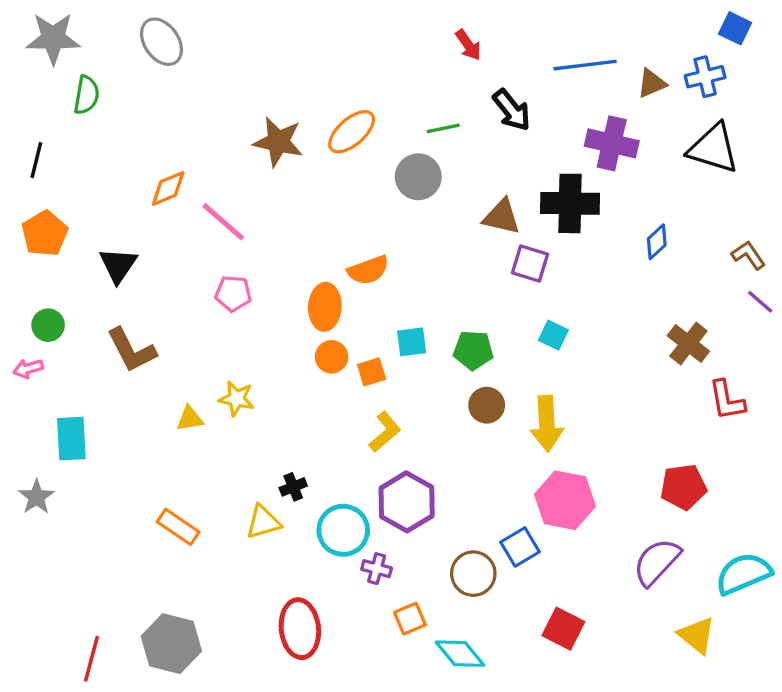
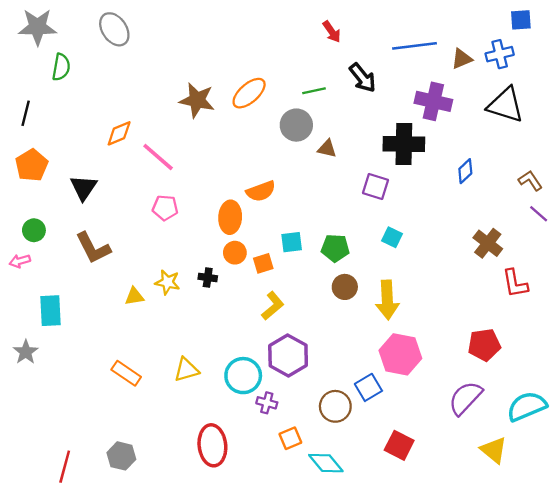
blue square: (735, 28) -> (521, 20), turned -30
brown triangle: (502, 217) -> (327, 149), moved, size x0.7
black cross: (293, 487) -> (208, 278), moved, turned 30
gray hexagon: (171, 644) -> (121, 456), size x0.7

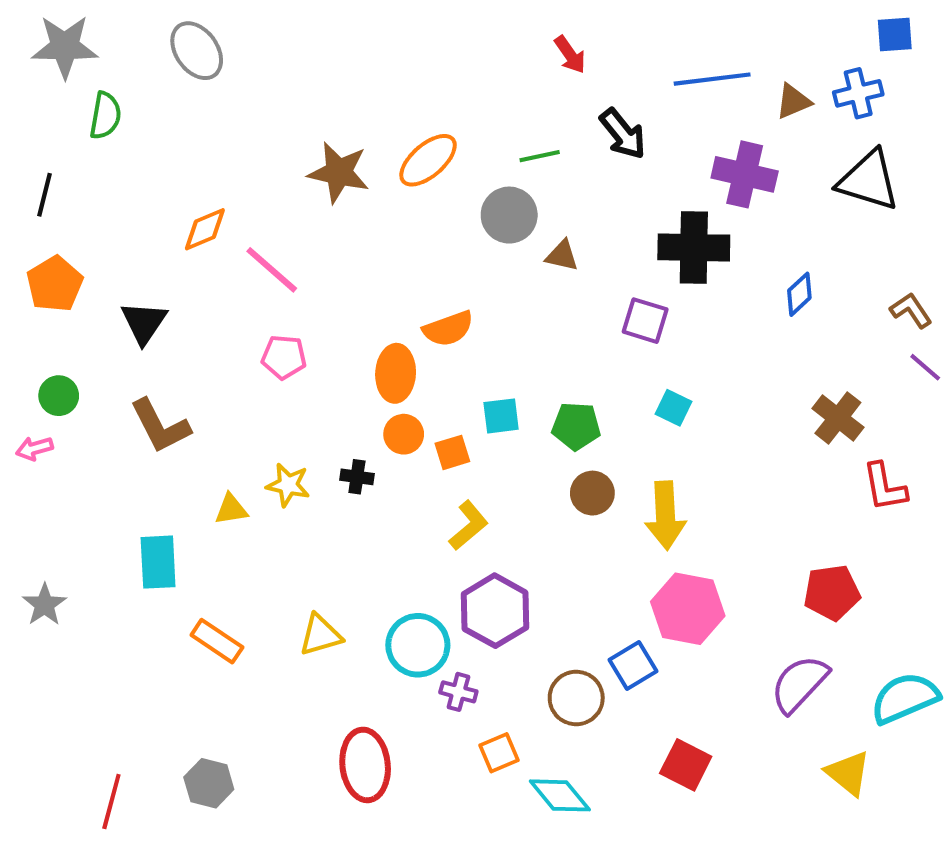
cyan rectangle: (50, 311) -> (158, 562), moved

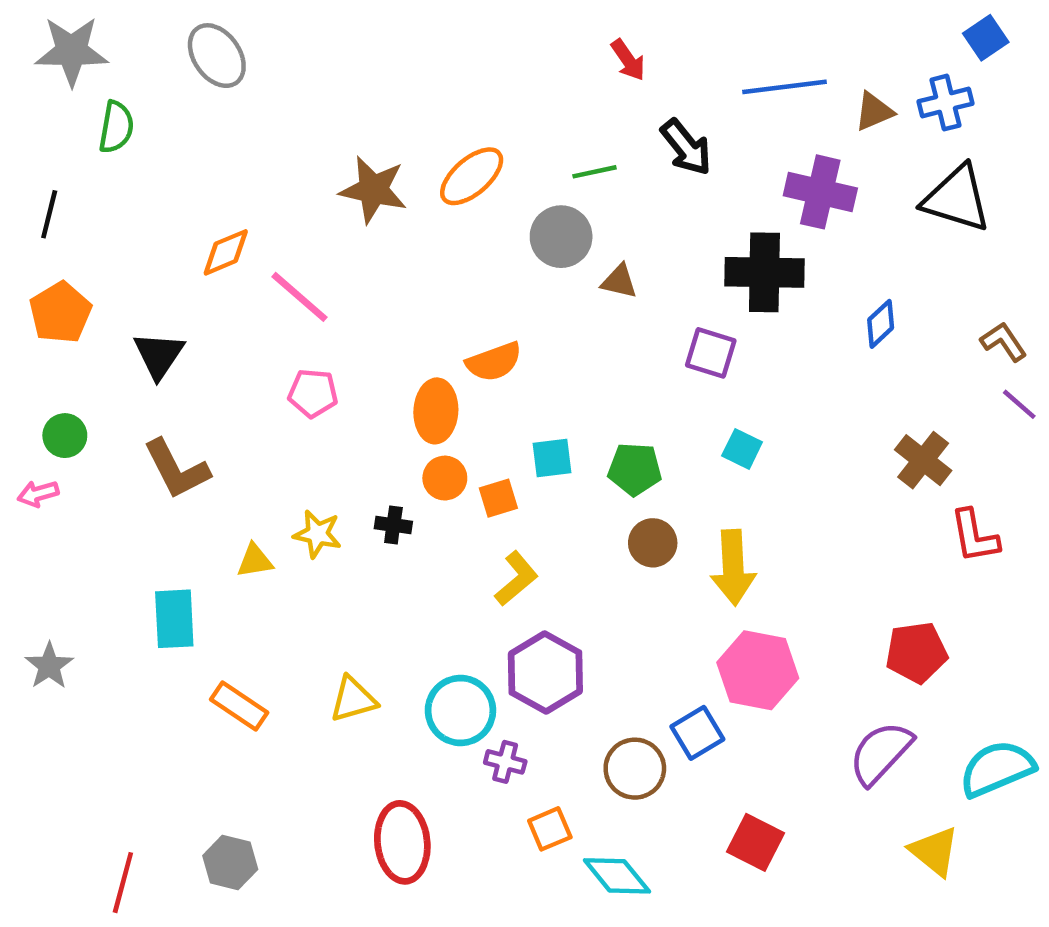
blue square: (895, 34) -> (986, 38), turned -30

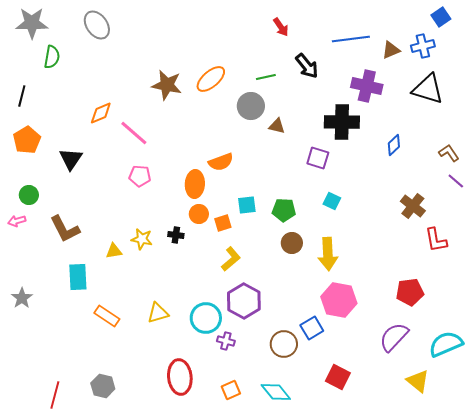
brown L-shape: (177, 469) -> (65, 229), moved
orange square: (550, 829) -> (231, 390), moved

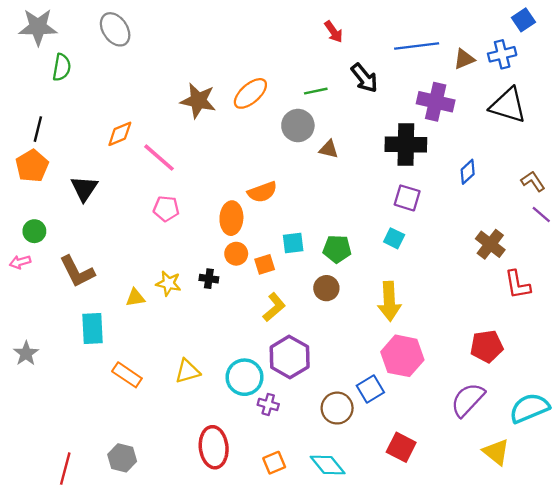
black line: (22, 96) -> (38, 129), moved
purple square: (318, 158) -> (407, 198), moved
brown circle: (292, 243) -> (326, 288), moved

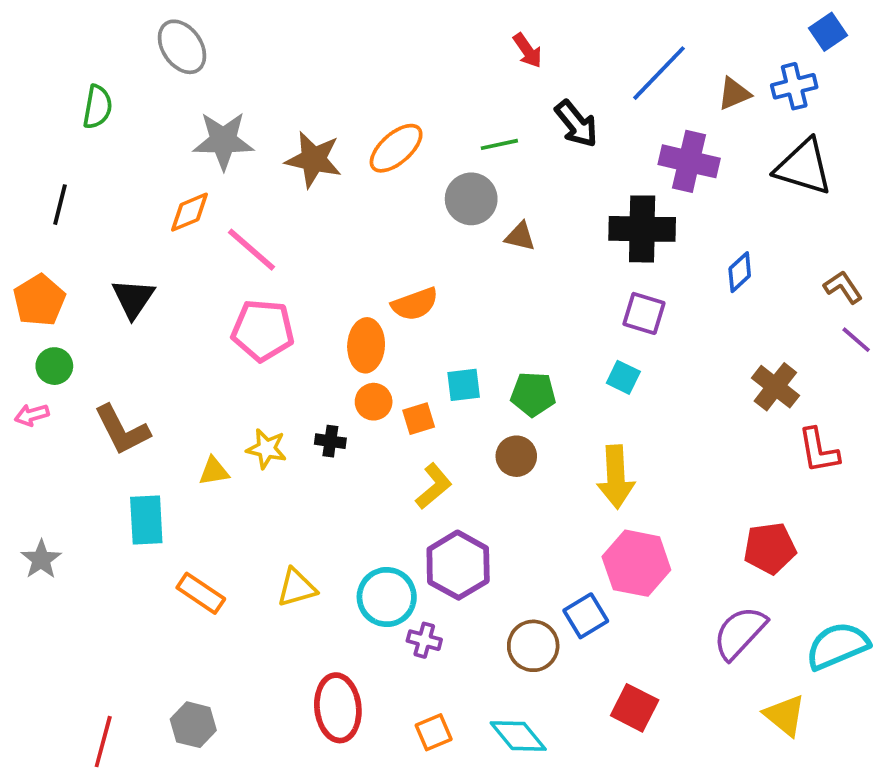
gray star: (38, 27) -> (223, 141), moved
blue line: (417, 46) -> (659, 73), turned -39
orange pentagon: (32, 166) -> (39, 300), moved
pink pentagon: (166, 209) -> (263, 330), size x1.5

